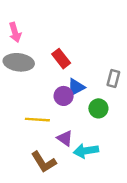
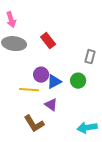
blue triangle: (76, 87) -> (54, 82), moved
purple circle: (64, 96) -> (41, 75), moved
cyan arrow: (86, 151) -> (87, 128), moved

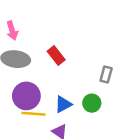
purple circle: (41, 75) -> (26, 96), moved, size x1.5

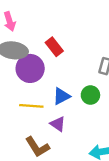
purple circle: (26, 96) -> (30, 68), moved

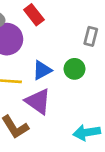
purple triangle: (58, 124) -> (38, 101), size x1.5

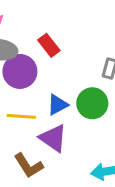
green circle: (74, 69) -> (92, 103), size x1.4

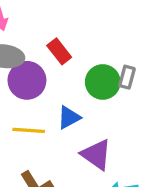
green circle: (92, 103) -> (103, 82), moved
purple triangle: (53, 138) -> (96, 155), moved

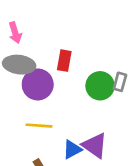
red rectangle: (59, 51) -> (64, 61), turned 48
blue triangle: (69, 117) -> (72, 149), moved

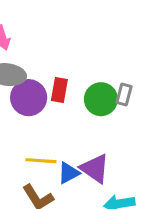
red rectangle: (64, 61) -> (59, 90), moved
yellow line: (39, 126) -> (41, 161), moved

